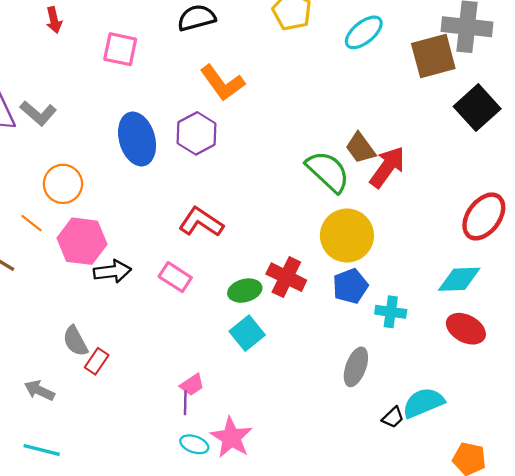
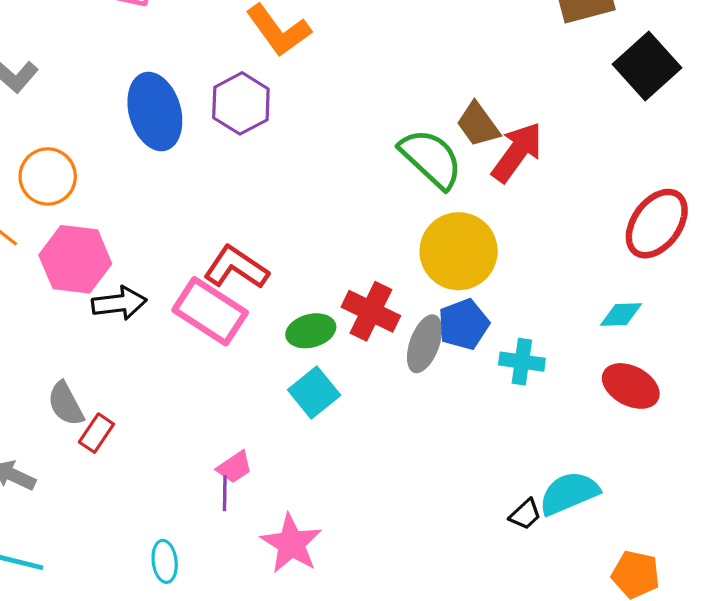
red L-shape: (201, 222) -> (236, 267), moved
pink rectangle: (175, 277) -> (210, 311), size x1.5
cyan diamond: (459, 279) -> (621, 315), size x0.7
gray ellipse: (356, 367) -> (424, 344), moved
cyan ellipse: (194, 444) -> (165, 561), moved, turned 64

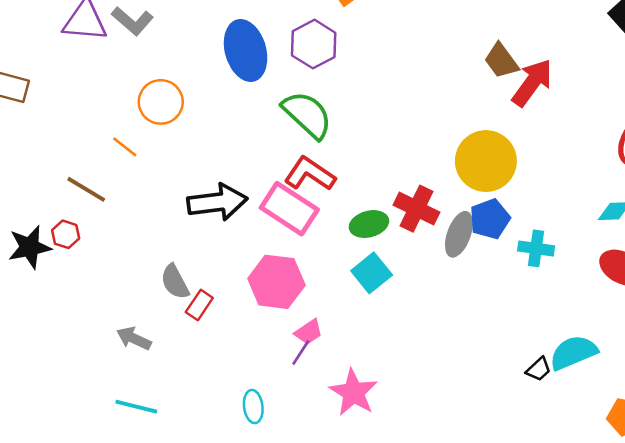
green semicircle: (431, 159) -> (307, 115), moved
pink hexagon: (75, 259) -> (276, 282), moved
black arrow: (119, 303) -> (217, 202), size x1.4
purple line: (225, 493) -> (301, 353), turned 32

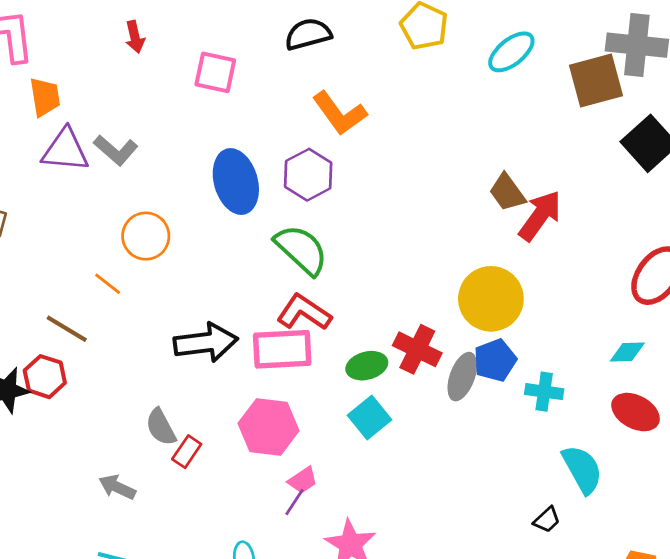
pink rectangle: (289, 209) -> (282, 349), turned -36
red hexagon: (66, 234) -> (45, 377), size x1.4
cyan semicircle: (573, 353) -> (582, 469), moved, turned 84

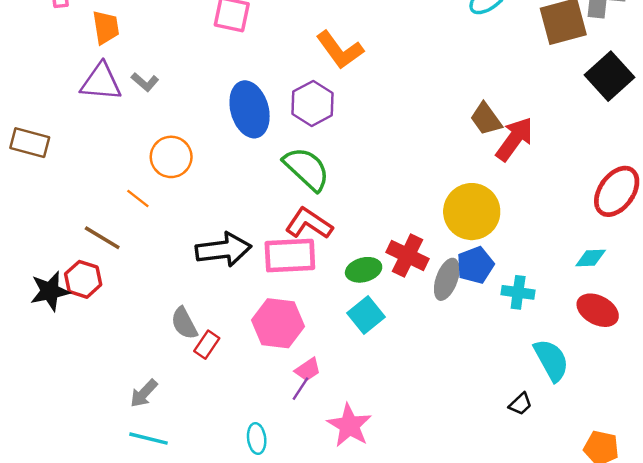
orange trapezoid: (45, 97) -> (106, 27), moved
gray L-shape: (116, 150) -> (145, 82), size x0.7
gray arrow: (117, 487) -> (144, 393), moved, turned -72

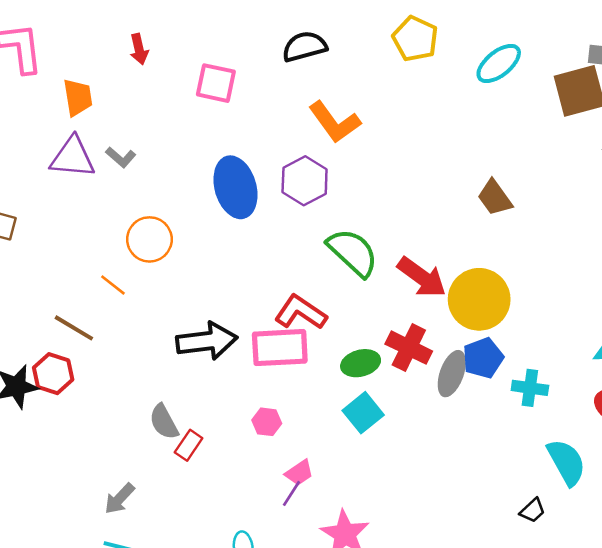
red arrow: (514, 139) -> (422, 277), moved, turned 90
green semicircle: (307, 169) -> (353, 252), moved
pink hexagon: (278, 323) -> (267, 422), size x0.5

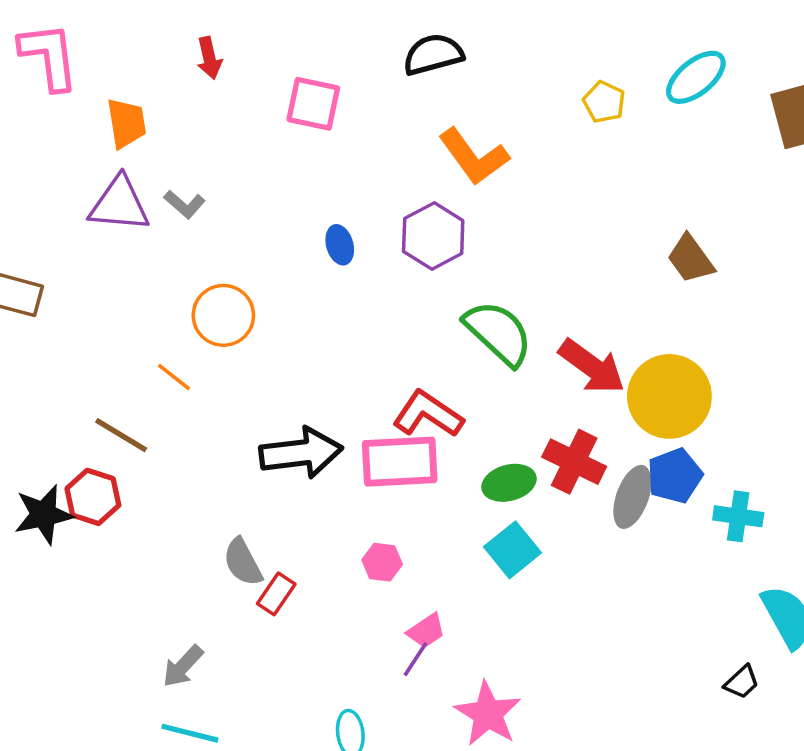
yellow pentagon: (415, 39) -> (604, 102), moved, size x0.7
blue ellipse: (235, 187) -> (340, 245), size x0.5

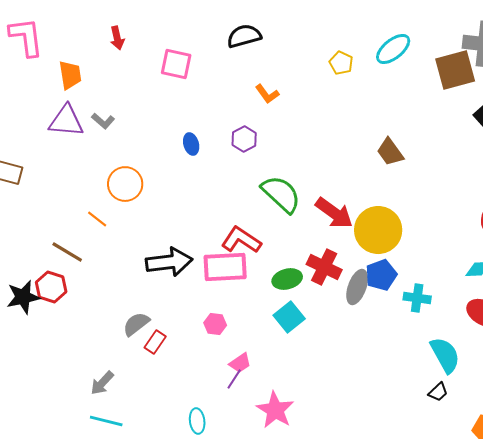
orange L-shape: (474, 157) -> (267, 94), size x0.6
purple hexagon: (433, 236) -> (244, 139), size x0.7
gray semicircle: (243, 562) -> (136, 324), turned 80
black trapezoid: (742, 682) -> (438, 392), moved

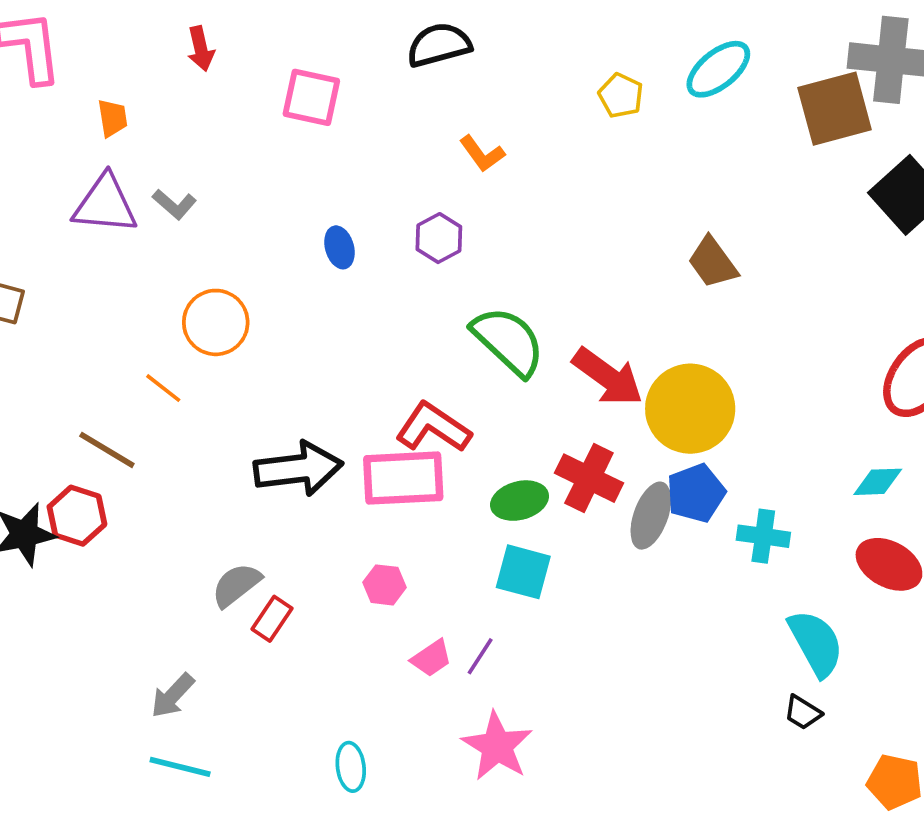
orange trapezoid: (70, 75) -> (113, 118), size x0.7
cyan square: (289, 317) -> (523, 572), turned -36
purple line: (234, 379) -> (480, 656), moved
black trapezoid: (438, 392) -> (803, 712), turned 75

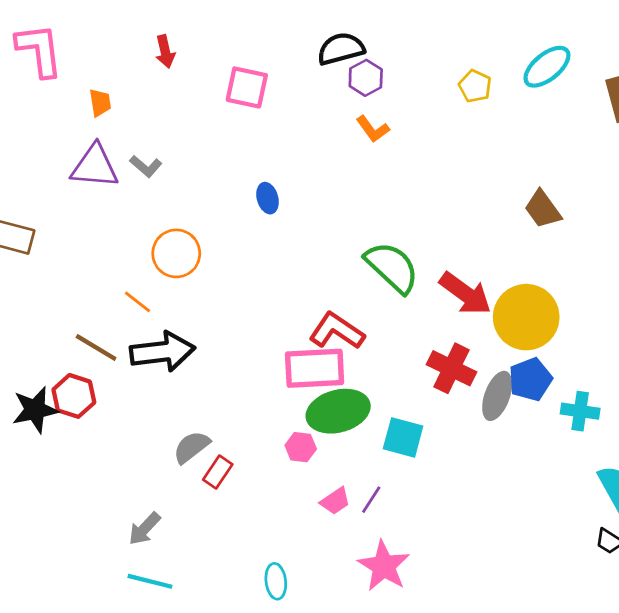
purple hexagon: (439, 238) -> (366, 78), moved
black arrow: (298, 469) -> (162, 352), moved
green ellipse: (520, 501) -> (338, 411), moved, size x1.5

